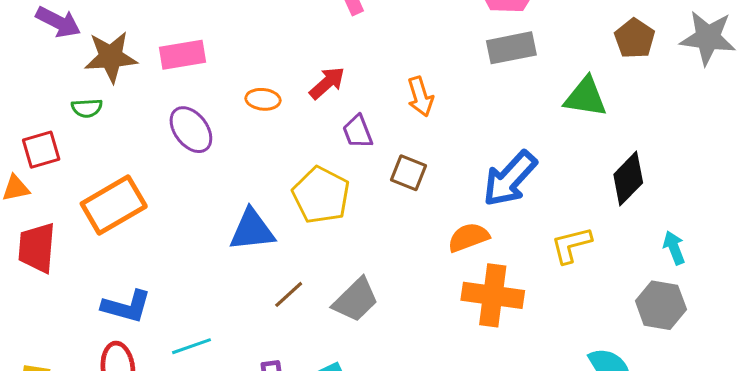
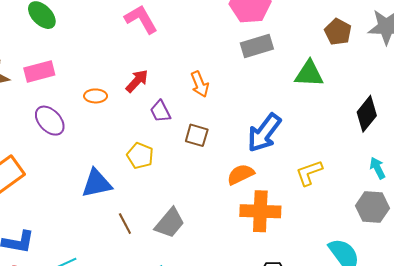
black diamond: (628, 179) -> (367, 114), moved
yellow pentagon: (321, 195) -> (140, 156), size x0.7
brown line: (289, 294) -> (125, 224), turned -70

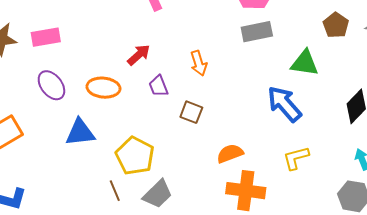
orange ellipse: (96, 96) -> (103, 88), moved, size x1.5
blue arrow: (264, 133) -> (284, 104), moved, turned 96
yellow pentagon: (140, 156) -> (135, 156), moved, size x1.5
blue triangle: (97, 183) -> (80, 132), moved

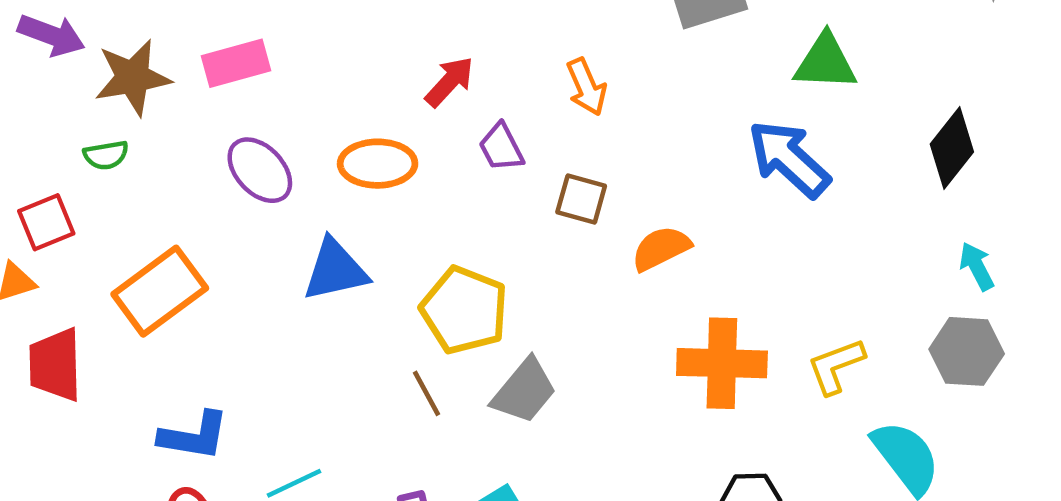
orange semicircle: (230, 153) -> (661, 248), moved
yellow L-shape: (296, 158) -> (836, 366), moved

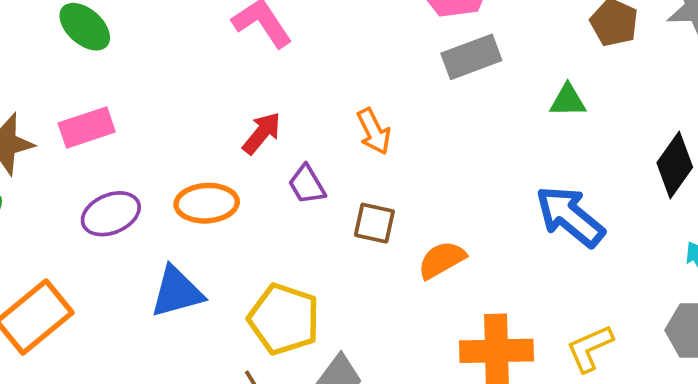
green triangle: (825, 62) -> (568, 101), size x0.7
blue arrow: (789, 159) -> (570, 216), moved
purple ellipse: (260, 170) -> (111, 214), turned -66

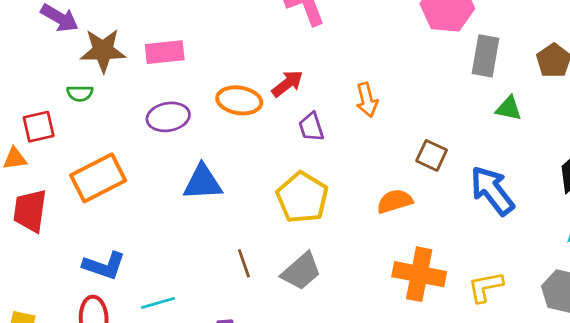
gray rectangle: (471, 57) -> (486, 56), moved, turned -72
orange ellipse: (207, 203) -> (239, 100), moved
brown square: (374, 223) -> (432, 155), moved
yellow pentagon: (284, 319) -> (302, 197), moved

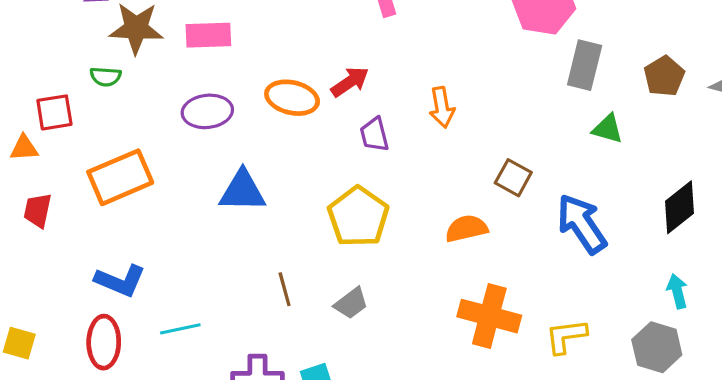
red trapezoid: (30, 211) -> (38, 210), size x0.7
gray trapezoid: (301, 271) -> (351, 303), size x0.7

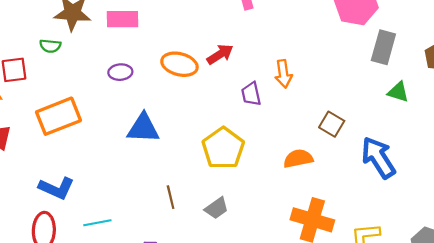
purple ellipse: (207, 111) -> (120, 72), size x0.7
purple trapezoid: (374, 135) -> (251, 94), moved

